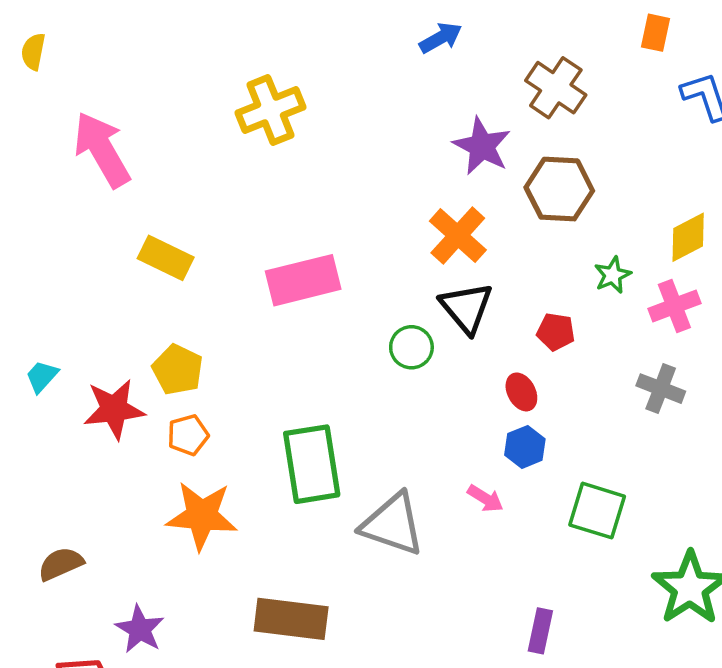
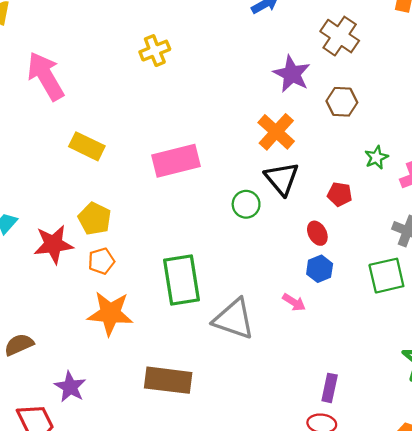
yellow cross: (270, 110) -> (155, 51), size x0.7
brown hexagon: (559, 189) -> (342, 102), size x0.7
green square: (597, 511) -> (386, 276), moved, turned -30

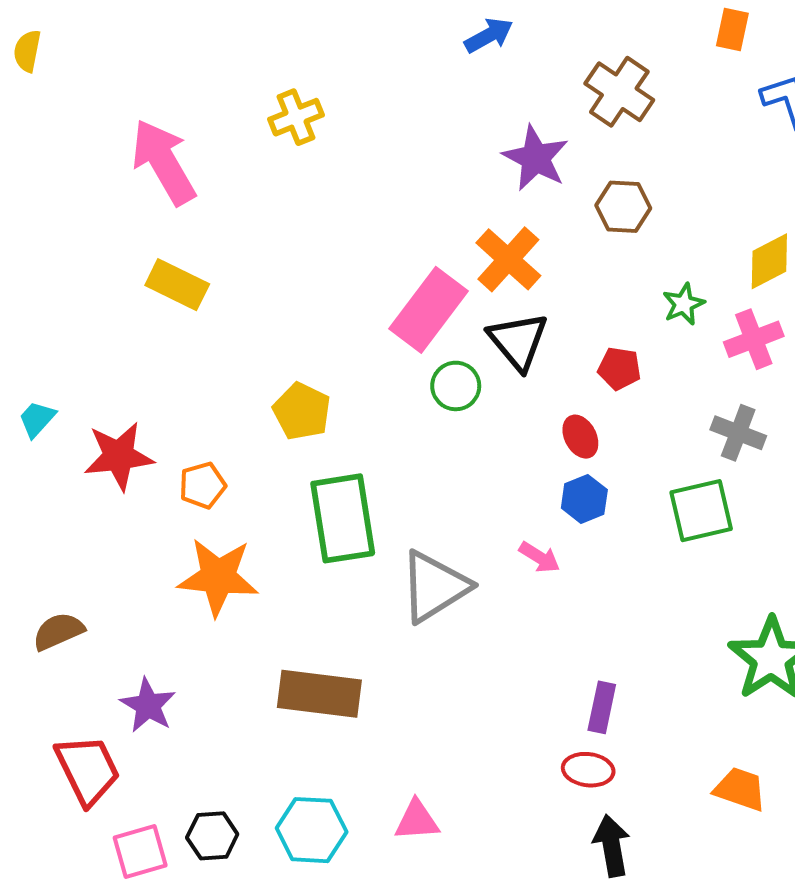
pink arrow: (46, 76) -> (164, 162), moved
pink rectangle: (176, 161) -> (428, 310), moved, turned -39
yellow pentagon: (95, 219) -> (302, 411), moved
gray triangle: (234, 319) -> (434, 587), turned -51

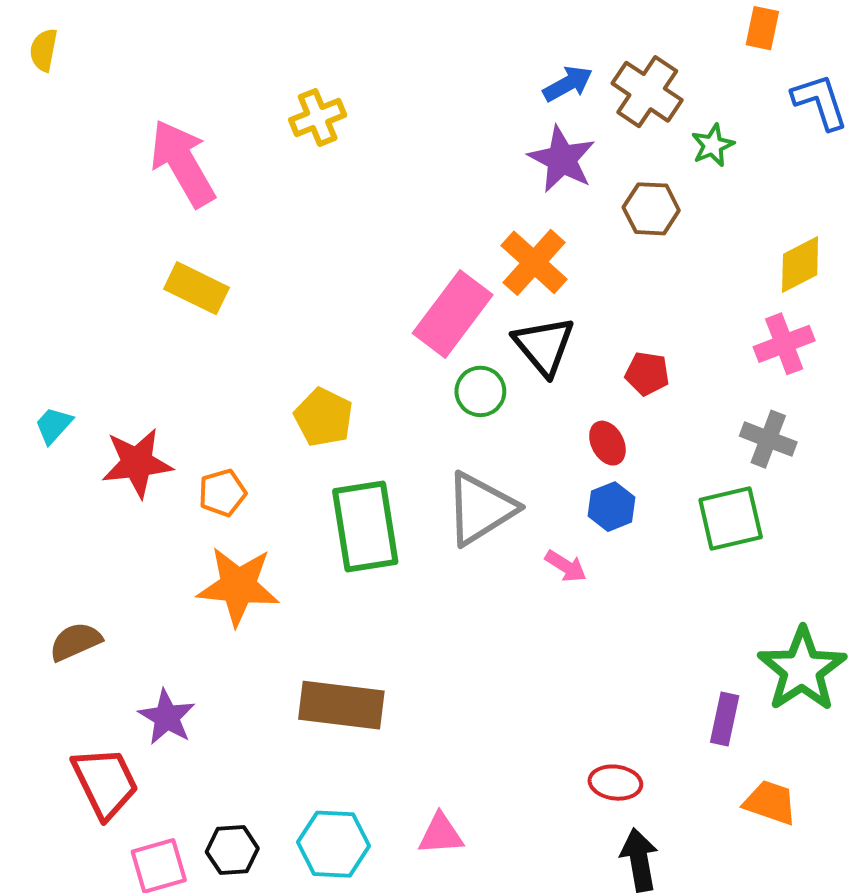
blue arrow: (489, 35) -> (568, 84), moved
green star: (684, 304) -> (713, 145), moved
gray triangle: (434, 587) -> (480, 509), moved
purple rectangle: (602, 707) -> (725, 719), moved

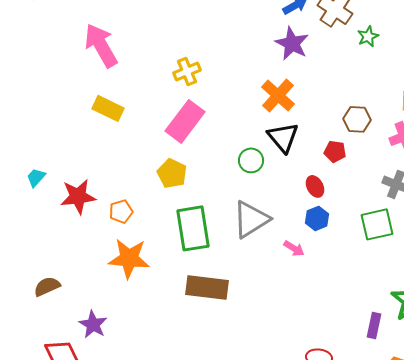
yellow cross: (318, 117) -> (187, 71), moved
brown hexagon: (651, 209) -> (357, 119), moved
pink rectangle: (453, 314) -> (185, 121), moved
brown rectangle: (341, 705) -> (207, 287), moved

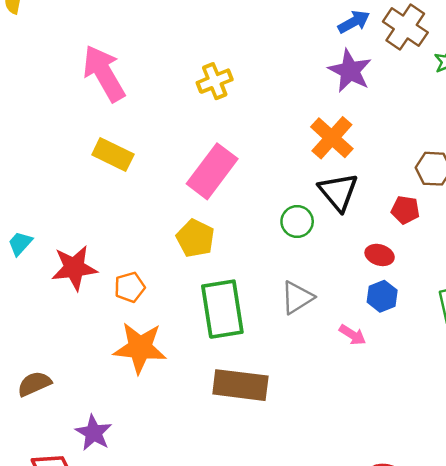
yellow cross: (187, 71) -> (215, 81), moved
red ellipse: (315, 186) -> (380, 255), turned -45
gray triangle: (251, 219) -> (297, 298), size x0.7

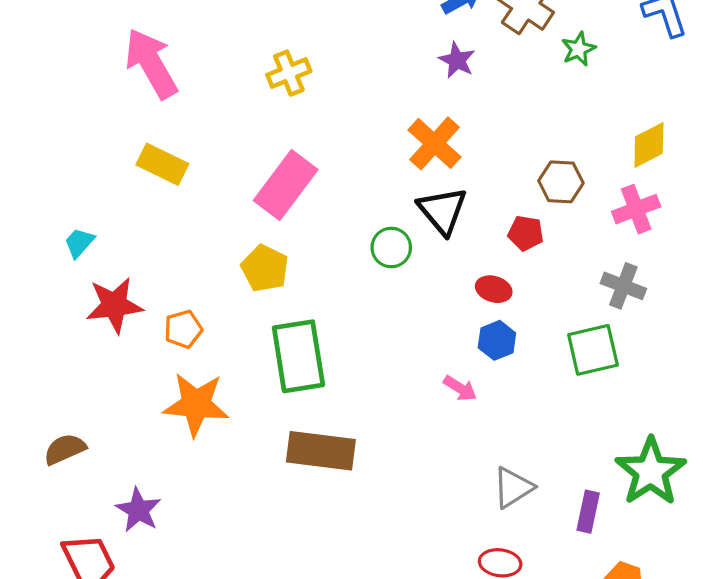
purple star: (350, 71) -> (457, 60), size x0.7
cyan trapezoid: (20, 243) -> (79, 243), moved
gray triangle: (297, 298) -> (513, 488), moved

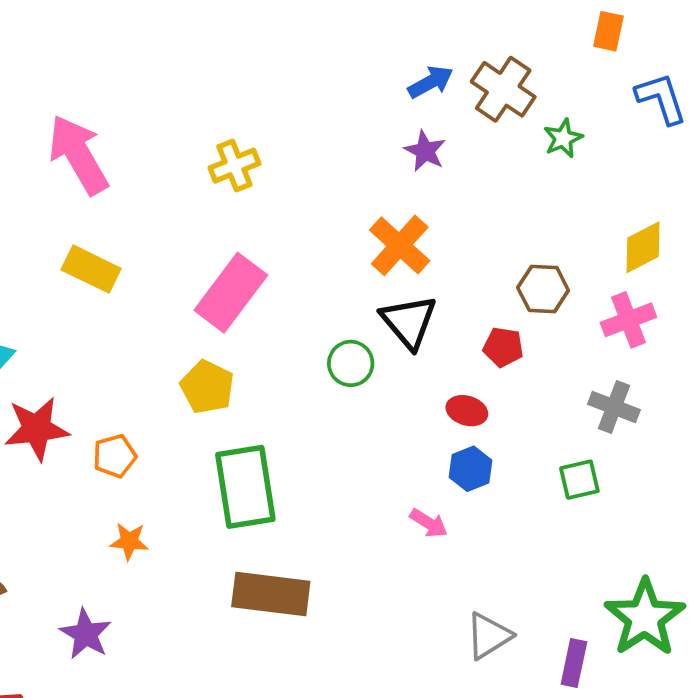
green square: (593, 350) -> (579, 480), size x0.7
orange star: (196, 404) -> (129, 541), size x0.5
purple star: (138, 510) -> (86, 634), moved

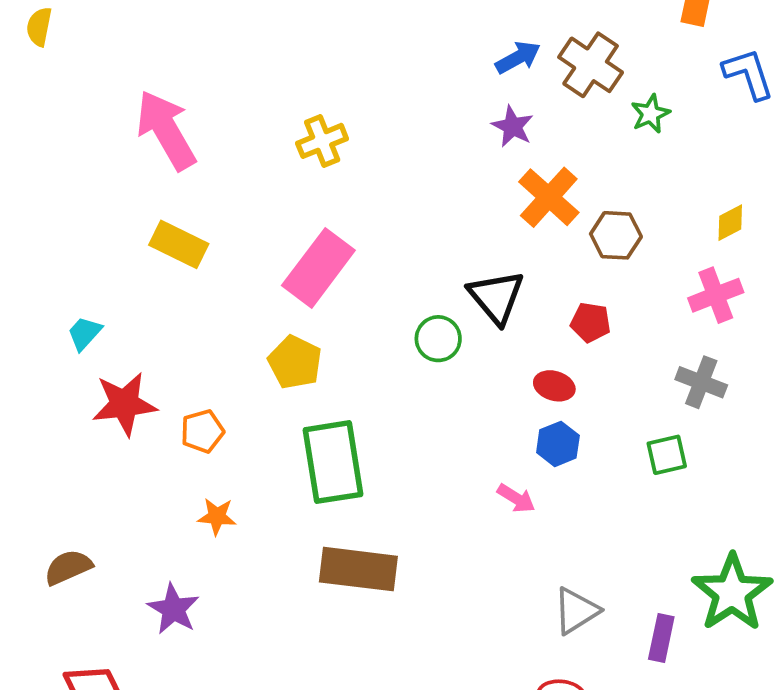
orange cross: (400, 245) -> (549, 197), moved
yellow diamond: (643, 247) -> (730, 223), size x0.7
brown hexagon: (543, 289) -> (616, 235), moved

